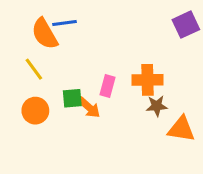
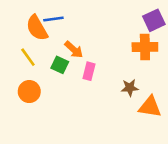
orange cross: (148, 80) -> (145, 47), moved
green square: (72, 98) -> (60, 65), moved, turned 30
orange arrow: (89, 108) -> (74, 50), moved

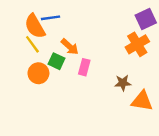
orange cross: (145, 47) -> (137, 44), turned -30
yellow line: (28, 57) -> (32, 44), moved
orange circle: (29, 92) -> (38, 73), moved

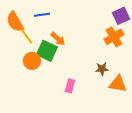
orange semicircle: (35, 26) -> (15, 22), moved
green square: (57, 61) -> (47, 51), size x1.5
pink rectangle: (84, 67) -> (70, 86), moved

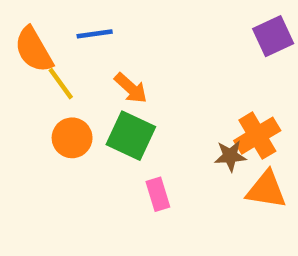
orange cross: (114, 37) -> (257, 136), moved
green square: (47, 51) -> (131, 136), moved
pink rectangle: (70, 86) -> (158, 194), turned -32

